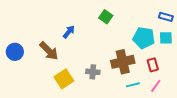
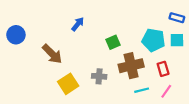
green square: (106, 17) -> (113, 42), moved, turned 32
blue arrow: (69, 32) -> (78, 24), moved
blue circle: (15, 52) -> (16, 35), moved

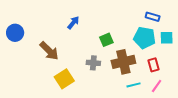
blue rectangle: (177, 18) -> (153, 17), moved
gray cross: (99, 76) -> (93, 63), moved

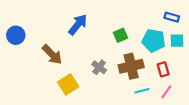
blue rectangle: (153, 17) -> (172, 17), moved
blue arrow: (73, 23) -> (78, 25), size x1.5
green square: (106, 40) -> (120, 35), moved
gray cross: (93, 63) -> (99, 67), turned 32

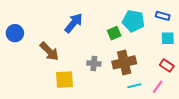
cyan pentagon: (154, 41) -> (133, 21), moved
gray cross: (99, 67) -> (94, 63), turned -32
red rectangle: (163, 69) -> (167, 66), moved, turned -40
yellow square: (68, 84) -> (65, 80), turned 30

